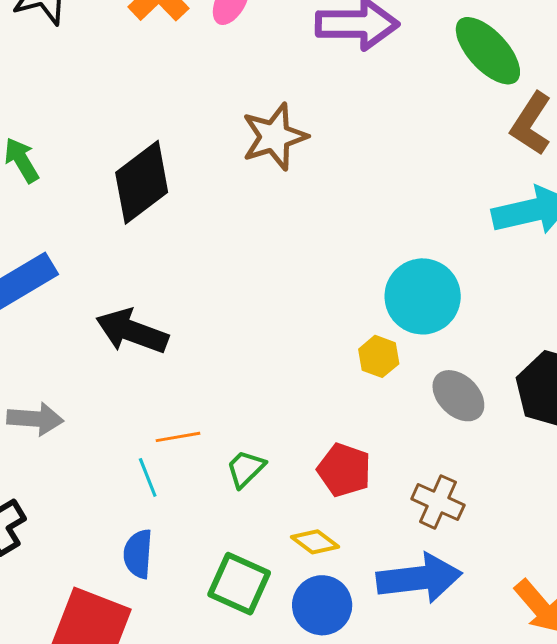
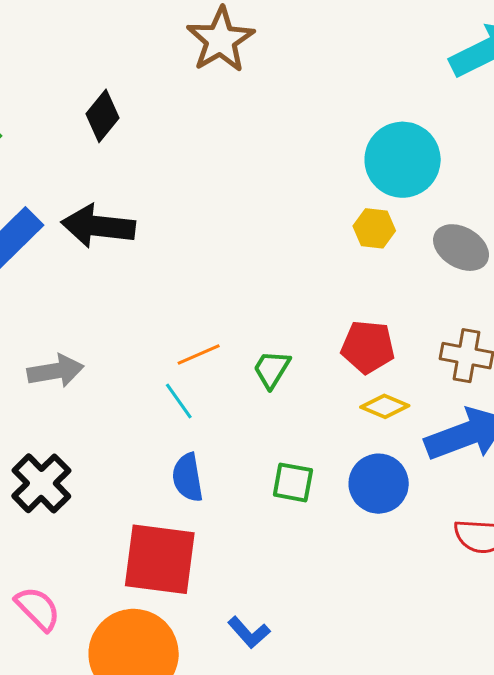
black diamond: (142, 182) -> (102, 116), size x0.6
black arrow: (132, 331) -> (98, 226), moved
yellow diamond: (315, 542) -> (385, 406), moved
green square: (239, 584) -> (293, 482), size x0.7

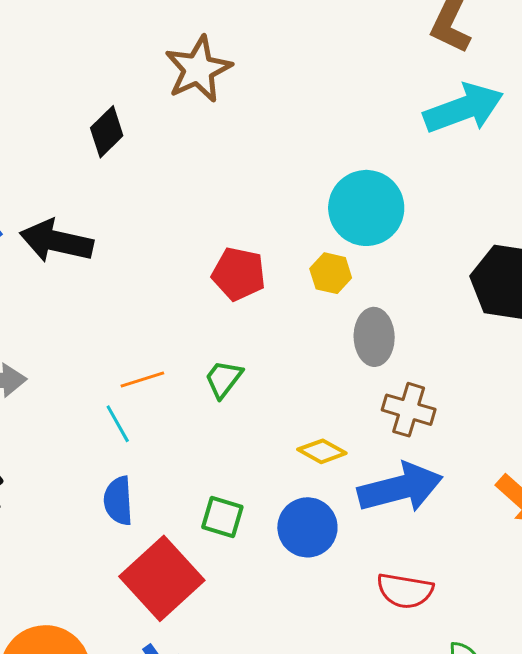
black diamond: (102, 116) -> (107, 132), moved
gray ellipse: (461, 248) -> (374, 337), moved, turned 52
red pentagon: (368, 347) -> (239, 274), moved
green trapezoid: (272, 369) -> (223, 379), moved
red square: (160, 559) -> (162, 578), moved, turned 34

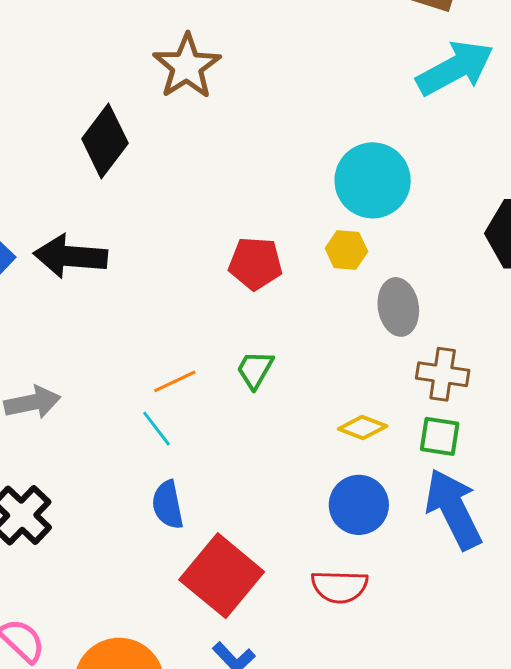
black diamond: (107, 132) -> (105, 141), size x1.4
blue arrow: (400, 488) -> (453, 509), moved, turned -94
green square: (222, 517) -> (440, 436), moved
red semicircle: (405, 591) -> (340, 587), moved

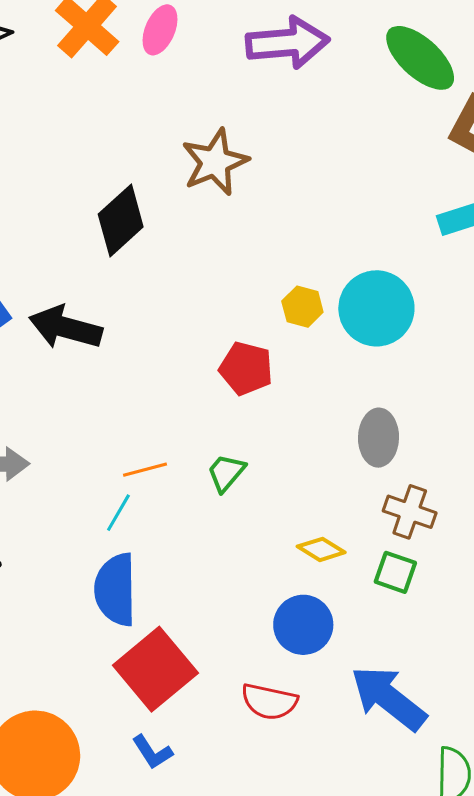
yellow hexagon: (346, 250) -> (302, 307), moved
cyan line: (156, 429) -> (118, 513), turned 57
blue semicircle: (168, 505) -> (115, 590), size x1.5
blue arrow: (453, 509) -> (389, 698), moved, turned -36

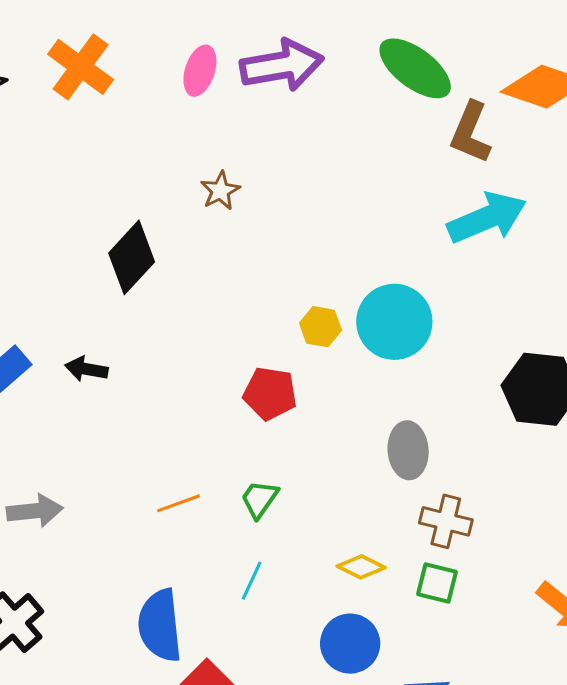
pink ellipse: (160, 30) -> (200, 71), moved
brown star: (215, 162) -> (220, 191), size x0.6
black arrow: (66, 327) -> (86, 369), size x0.6
cyan line: (118, 513) -> (252, 581), moved

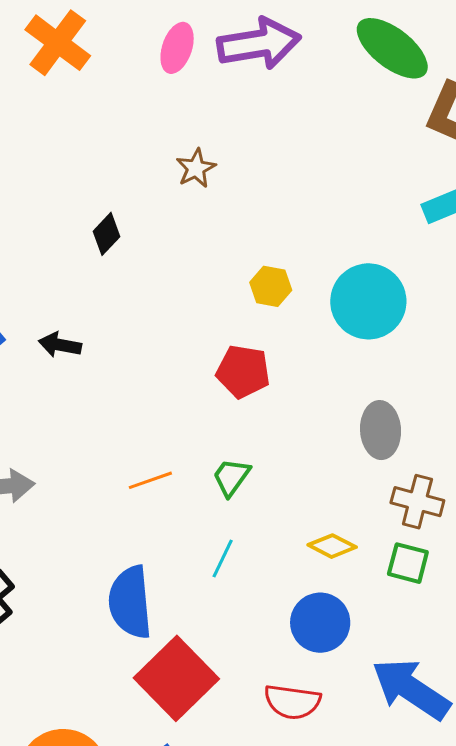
black diamond: (132, 257) -> (106, 234), size x0.6
yellow hexagon: (320, 327) -> (271, 286), moved

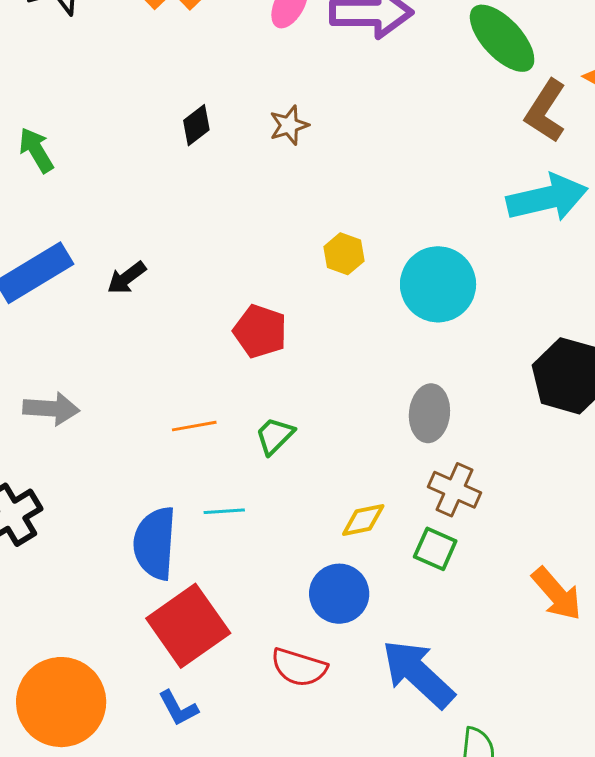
black diamond: (106, 234) -> (196, 125), moved
black arrow: (60, 345) -> (127, 278), turned -57
red pentagon: (243, 372) -> (260, 331), moved
yellow diamond: (332, 546) -> (363, 520), turned -48
cyan line: (223, 558) -> (224, 511), moved, turned 51

